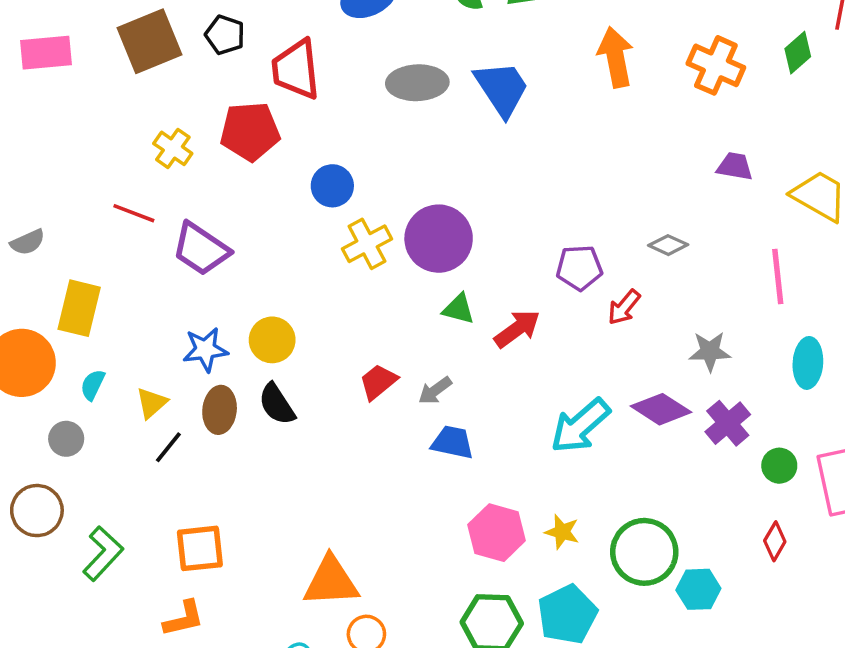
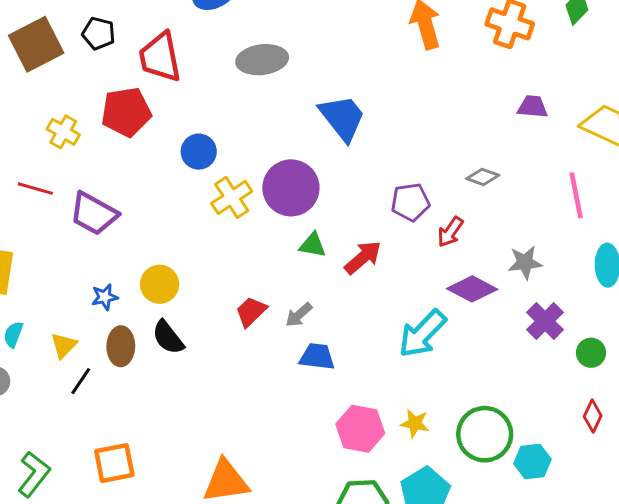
blue trapezoid: (502, 89) -> (342, 118), moved
blue star: (205, 350) -> (105, 297), size x0.7
purple diamond: (661, 409) -> (472, 289), moved

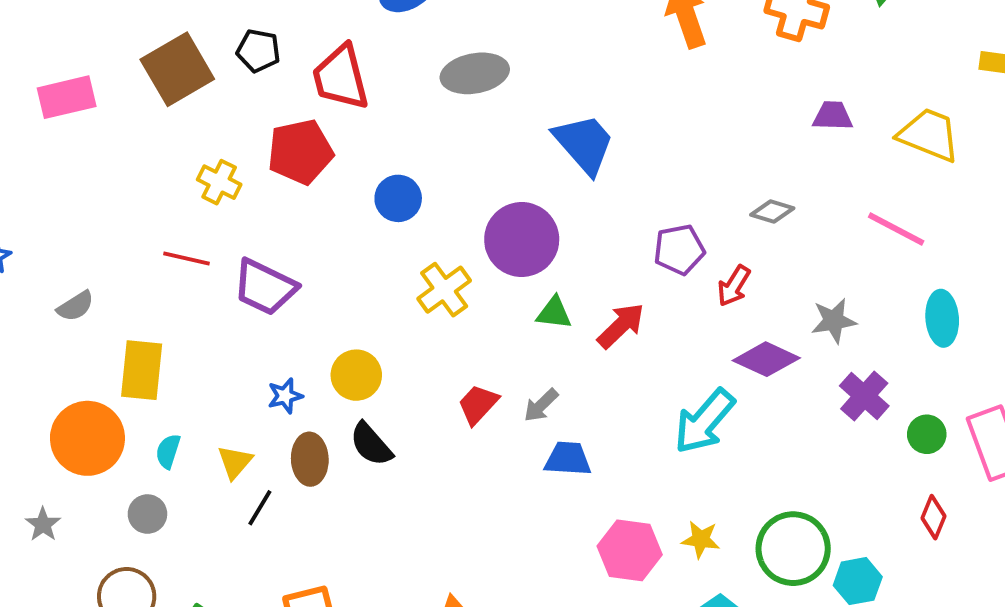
pink line: (576, 195) -> (896, 229), turned -48
yellow cross: (232, 197) -> (444, 290), moved

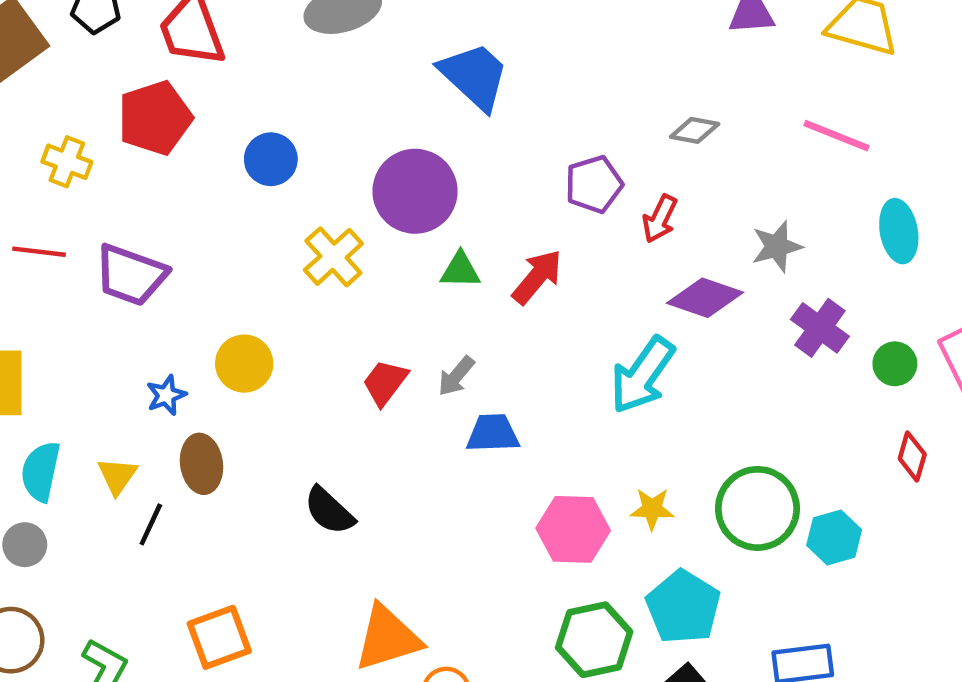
black semicircle: (371, 444) -> (329, 511), moved
cyan semicircle: (168, 451) -> (41, 471), size x1.5

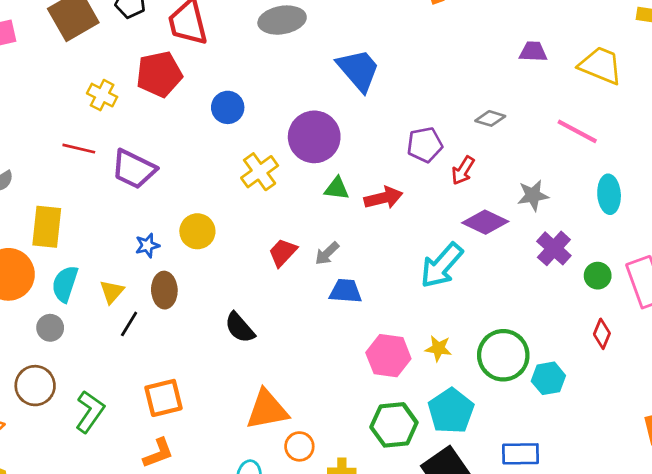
red arrow: (537, 277) -> (383, 198), turned 30

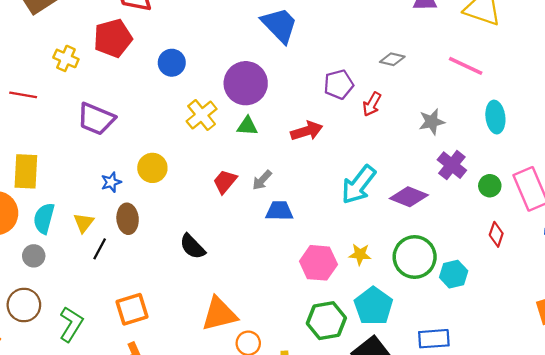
red line: (79, 149) -> (23, 95), moved
green triangle: (337, 189) -> (247, 126), moved
purple diamond: (485, 222) -> (409, 197), moved

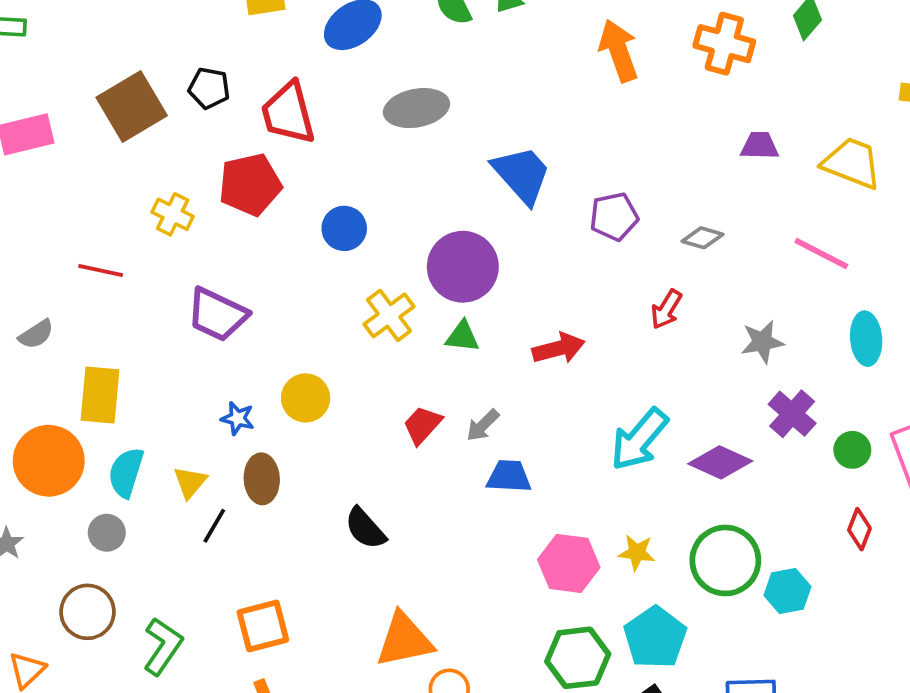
purple pentagon: (339, 84) -> (614, 217), moved
blue star: (111, 182) -> (238, 418), turned 30

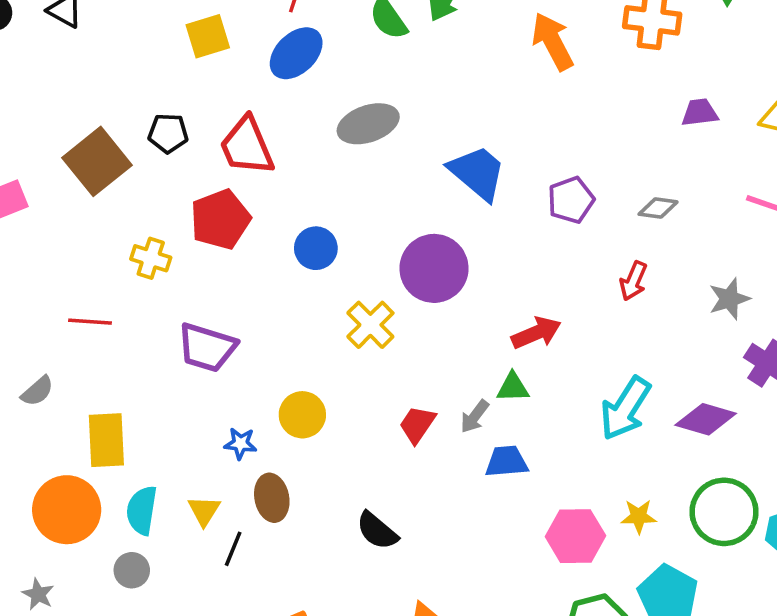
green triangle: (462, 337) -> (513, 387), moved

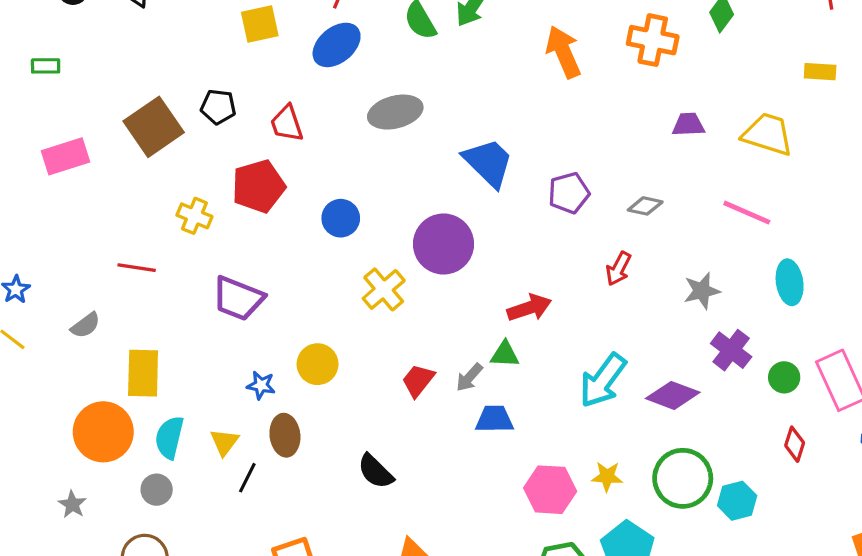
red trapezoid: (247, 146) -> (287, 123), size x0.7

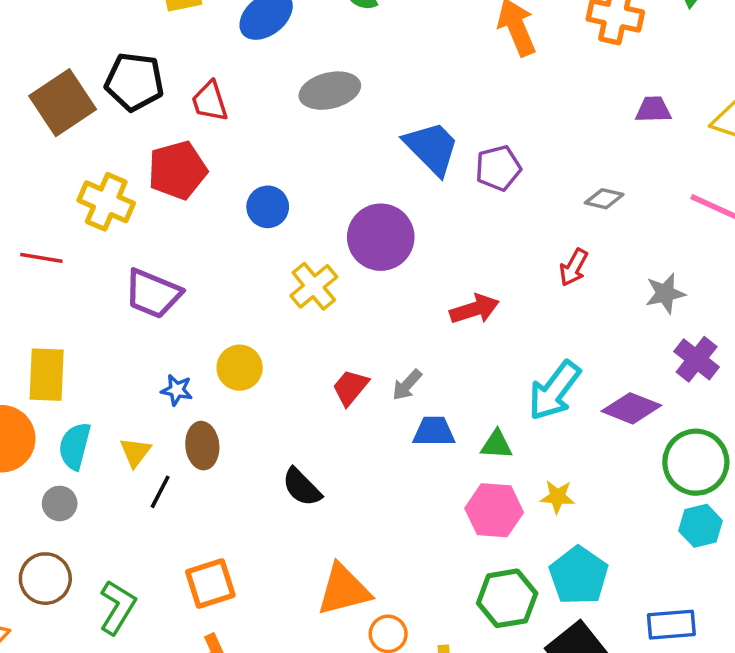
black pentagon: (218, 107) -> (134, 82), size x1.5
purple pentagon: (569, 193) -> (498, 168), moved
yellow cross: (194, 216) -> (106, 202), size x1.4
green triangle: (505, 354) -> (497, 445), moved
green circle: (683, 478) -> (696, 462), moved

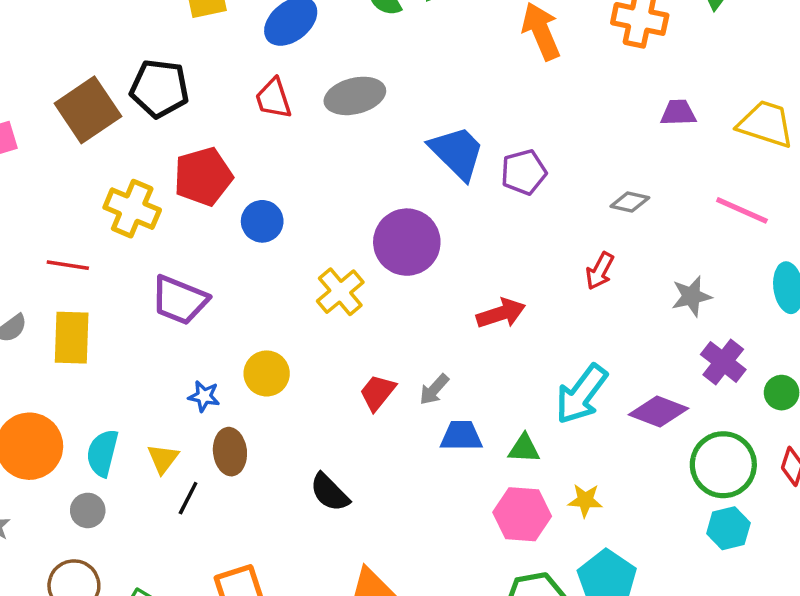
red trapezoid: (210, 101) -> (273, 98), moved
blue circle: (268, 207) -> (262, 221), moved
yellow rectangle: (47, 375) -> (72, 338), moved

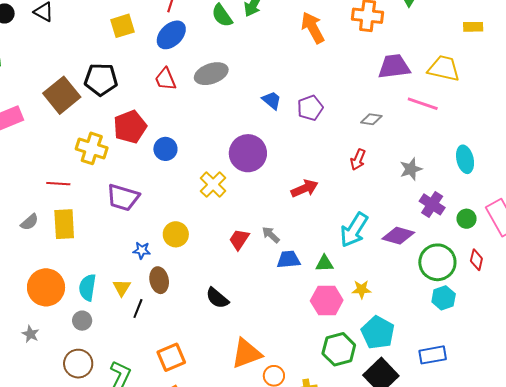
purple trapezoid: (678, 113) -> (394, 66), size x1.6
blue trapezoid: (457, 153) -> (272, 100), size x0.6
pink line: (742, 210) -> (423, 104), moved
gray arrow: (434, 390) -> (271, 235), turned 96

